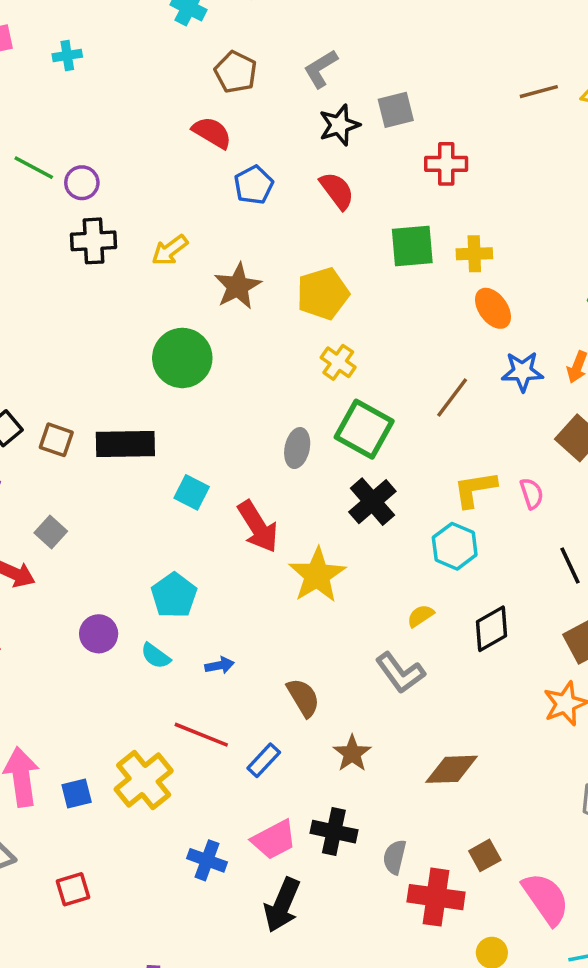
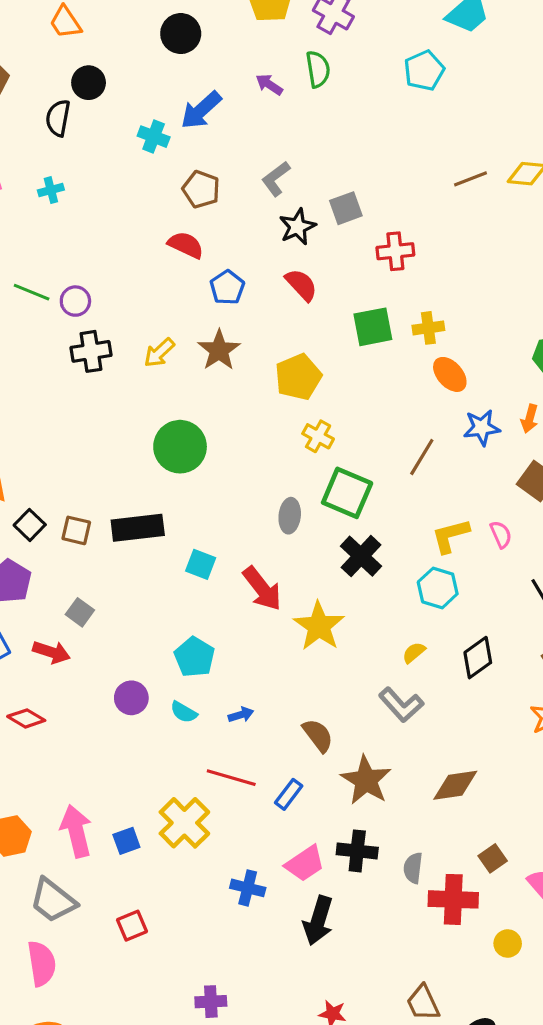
brown star: (238, 286) -> (219, 350), moved
brown star: (352, 753) -> (366, 780), size x1.5

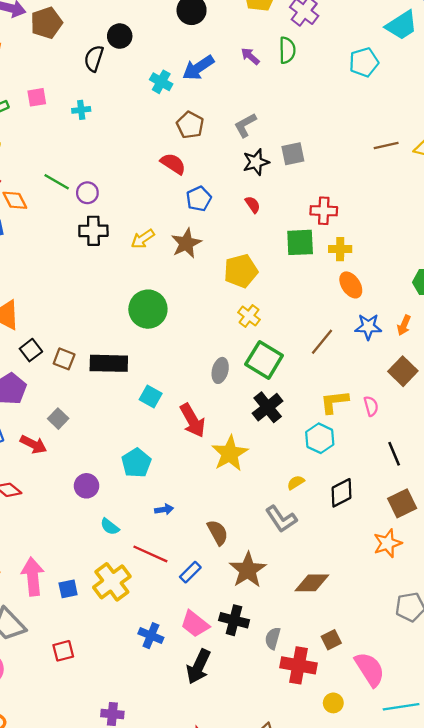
red cross: (395, 251) -> (324, 211), moved
red semicircle: (301, 285) -> (253, 205), size x0.7
cyan semicircle: (184, 712) -> (110, 527), moved
pink trapezoid: (305, 864) -> (195, 624), turned 64

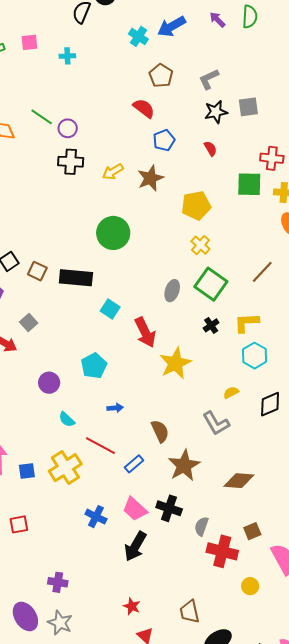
yellow L-shape: (334, 402) -> (246, 323), moved
black cross: (268, 407) -> (211, 325), size x0.6

